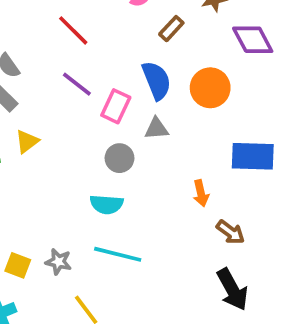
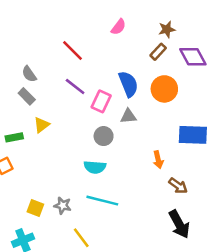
brown rectangle: (171, 29) -> (158, 52), moved

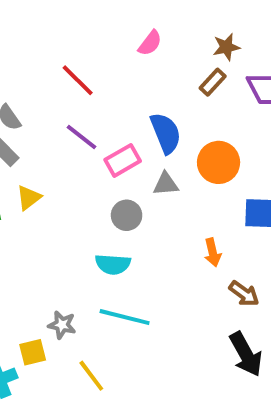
orange circle: (164, 89) -> (219, 162), moved
pink rectangle: (101, 101) -> (123, 160), turned 35
yellow square: (35, 208) -> (33, 352), moved, turned -35

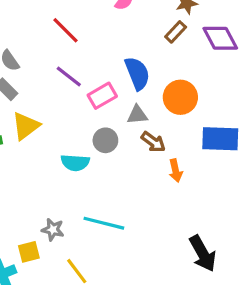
yellow triangle: (29, 198) -> (26, 126), size x1.4
cyan semicircle: (113, 264) -> (75, 163), moved
brown arrow: (244, 294) -> (153, 142), moved

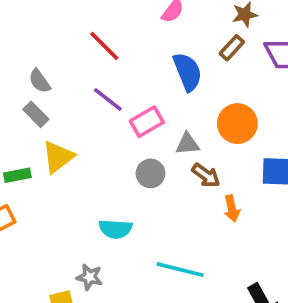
blue semicircle: (137, 73) -> (187, 72), moved
cyan semicircle: (75, 163) -> (115, 229), moved
cyan line: (104, 223) -> (180, 270), moved

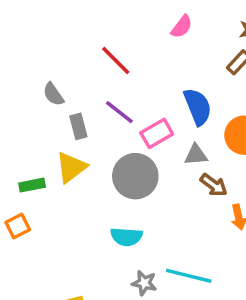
blue semicircle: (187, 72) -> (198, 107), moved
gray rectangle: (36, 114) -> (78, 126), moved, turned 30
gray circle: (150, 173) -> (135, 176), moved, size x1.6
gray star: (89, 277) -> (144, 283), moved

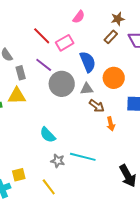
pink rectangle: (157, 133) -> (65, 43), moved
yellow triangle: (71, 167) -> (17, 96), turned 36
gray circle: (135, 176) -> (62, 84), moved
cyan semicircle: (126, 237) -> (48, 135), turned 42

